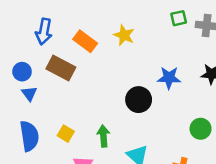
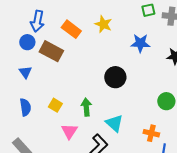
blue circle: (22, 72) -> (27, 42), moved
blue star: (169, 78) -> (140, 43), moved
blue semicircle: (29, 136) -> (25, 107), size x0.7

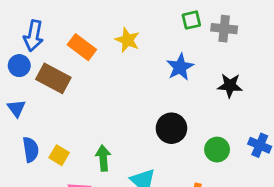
blue star: (140, 43) -> (180, 67), turned -30
black circle: (115, 77) -> (171, 128), moved
blue semicircle: (25, 107) -> (31, 150), moved

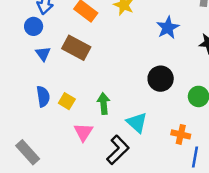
brown rectangle: (53, 78) -> (76, 48), moved
blue triangle: (16, 108) -> (43, 54), moved

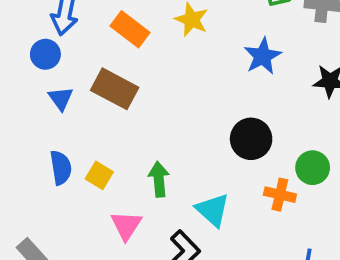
orange cross: (181, 134) -> (280, 195), moved

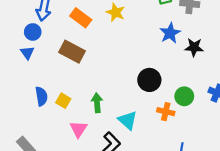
blue star: (263, 56) -> (170, 33), moved
blue triangle: (61, 98) -> (27, 53), moved

